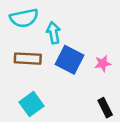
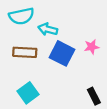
cyan arrow: (54, 33) -> (48, 29), turned -66
pink star: (103, 63) -> (92, 47), moved

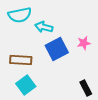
brown rectangle: (25, 52) -> (21, 60), moved
blue square: (62, 53) -> (57, 49), turned 35

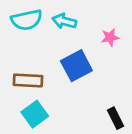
cyan arrow: (44, 27) -> (64, 21), moved
pink star: (84, 43) -> (110, 37), moved

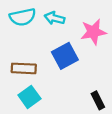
pink star: (110, 37) -> (93, 32), size x1.6

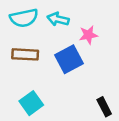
pink star: (93, 32) -> (88, 35), moved, size x0.7
brown rectangle: (24, 68) -> (25, 54), moved

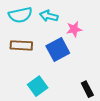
cyan square: (31, 103) -> (38, 86), moved

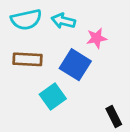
blue square: (58, 49) -> (75, 65), turned -30
cyan square: (38, 86) -> (53, 97), moved

